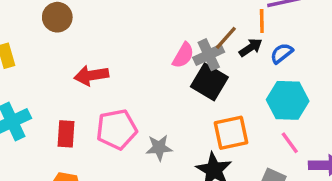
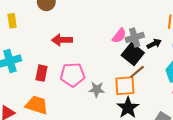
brown line: (226, 38) -> (137, 72), moved
black arrow: (251, 48) -> (154, 44), moved
orange square: (231, 133) -> (125, 86), moved

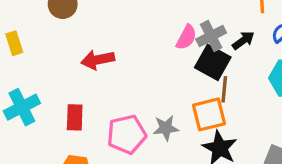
brown line: (137, 72) -> (224, 89), turned -35
pink pentagon: (73, 75) -> (127, 134), moved

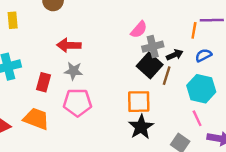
pink semicircle: (186, 37) -> (139, 30), moved
brown line: (224, 89) -> (167, 76), moved
gray star: (166, 128) -> (73, 71), moved

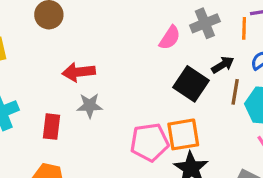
gray cross: (153, 47) -> (205, 23), moved
brown line: (167, 76) -> (235, 92), moved
pink pentagon: (77, 103) -> (149, 142), moved

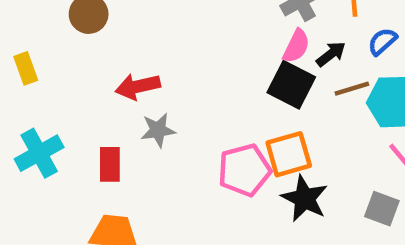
pink semicircle: (170, 38) -> (296, 46), moved
brown line: (235, 92) -> (352, 89), turned 70

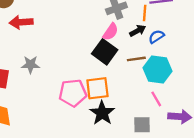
black arrow: (331, 54) -> (138, 31), moved
red arrow: (138, 86) -> (21, 22), moved
gray square: (382, 209) -> (142, 125), turned -30

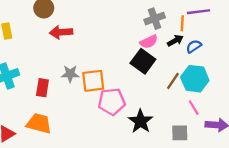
pink semicircle: (111, 32) -> (149, 42), turned 30
brown line: (136, 59) -> (173, 81), moved, turned -48
orange square: (97, 88) -> (93, 81), moved

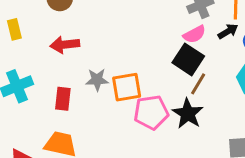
red arrow: (61, 32) -> (65, 45), moved
brown line: (173, 81) -> (198, 84), moved
black star: (141, 121) -> (188, 114), moved

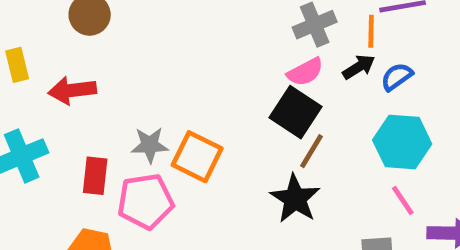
red arrow: (65, 45) -> (72, 90), moved
orange square: (127, 87) -> (197, 157), turned 36
pink pentagon: (151, 112) -> (145, 201), moved

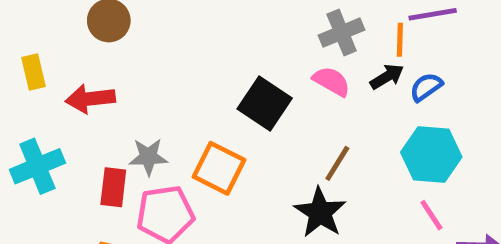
pink semicircle: (305, 72) -> (331, 81), turned -123
black square: (295, 112) -> (265, 104), moved
gray star: (150, 145) -> (148, 157), moved

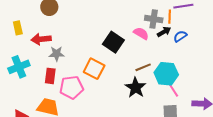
gray cross: (342, 33) -> (154, 19), moved, turned 30
cyan hexagon: (431, 155) -> (166, 74), moved
gray star: (148, 157) -> (57, 54), moved
brown line: (337, 163) -> (143, 67), turned 35
pink line: (431, 215) -> (174, 90), moved

